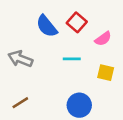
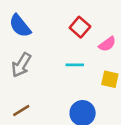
blue semicircle: (47, 26) -> (20, 26), moved
gray arrow: (20, 59) -> (21, 65), turned -80

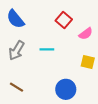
cyan line: (75, 65) -> (47, 49), moved
brown line: (21, 111) -> (16, 87), turned 64

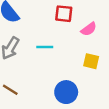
red square: (64, 20) -> (64, 14), turned -35

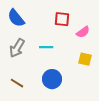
blue circle: (66, 92) -> (52, 79), moved

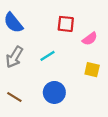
cyan line: (46, 47) -> (47, 56), turned -32

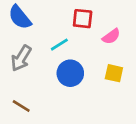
cyan line: (47, 56) -> (59, 45), moved
blue circle: (54, 92) -> (70, 73), moved

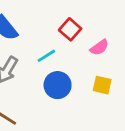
red square: (83, 19) -> (70, 29), turned 35

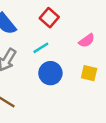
red square: (70, 29) -> (49, 18), moved

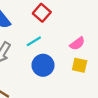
pink semicircle: (87, 41) -> (77, 44), moved

